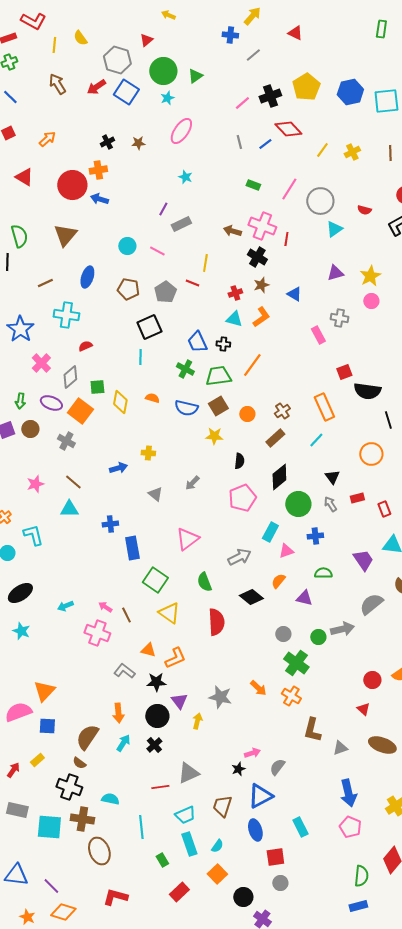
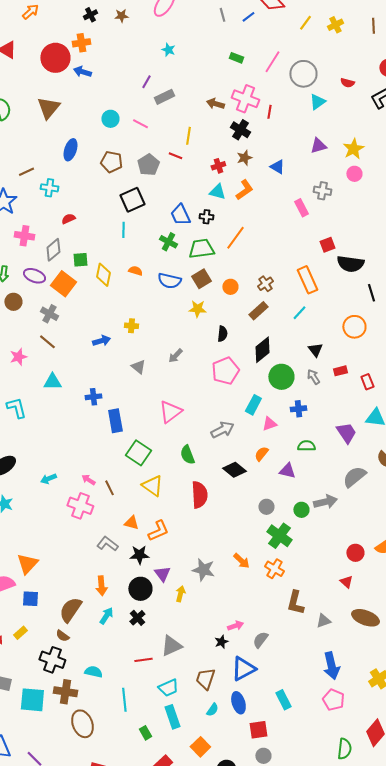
brown line: (45, 283) -> (26, 172), moved
cyan cross: (66, 315) -> (49, 188), size x0.7
pink cross: (41, 363) -> (24, 236), turned -36
brown line: (73, 482) -> (47, 342), moved
cyan semicircle: (217, 846) -> (212, 710), moved

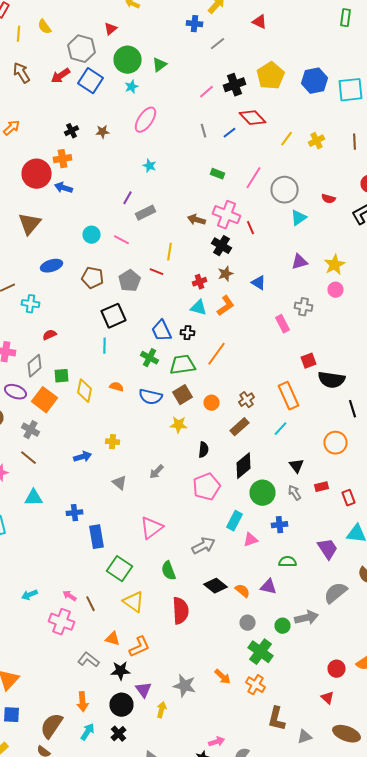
red line: (269, 112) -> (250, 228), turned -32
blue ellipse: (70, 150) -> (52, 266), turned 55
orange semicircle: (261, 454) -> (242, 591), moved, turned 91

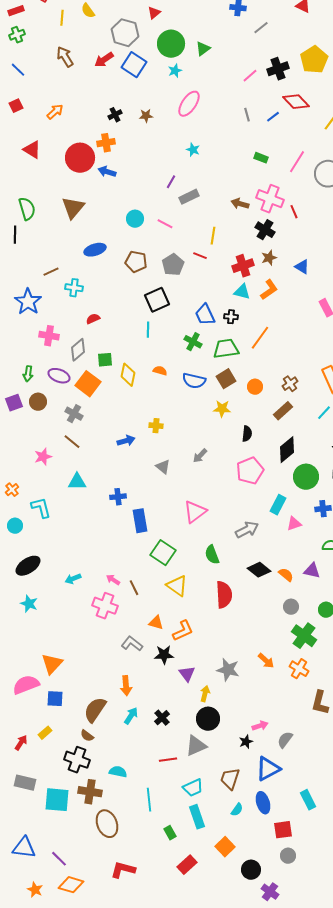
red cross: (200, 282) -> (243, 266), size x1.5
black circle: (122, 705) -> (208, 719), moved

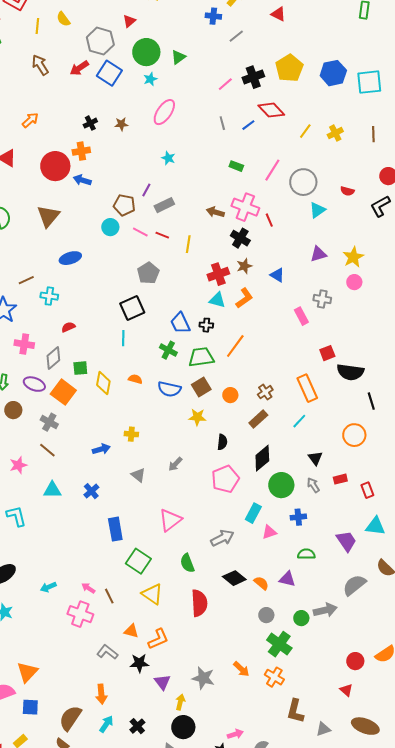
red line: (200, 256) -> (162, 235), moved
brown pentagon: (136, 262) -> (124, 205), moved
blue cross: (118, 497) -> (91, 491), moved, turned -35

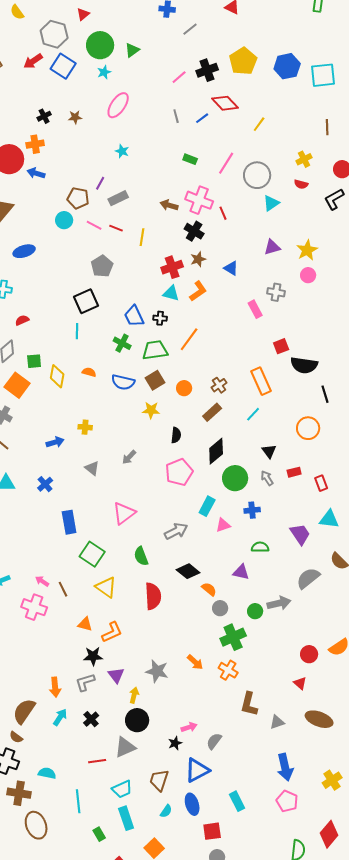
yellow cross: (335, 133) -> (304, 159), moved
orange semicircle: (261, 583) -> (209, 589), moved
green cross: (279, 644) -> (233, 637), turned 30
gray L-shape: (107, 652) -> (85, 682), moved, turned -55

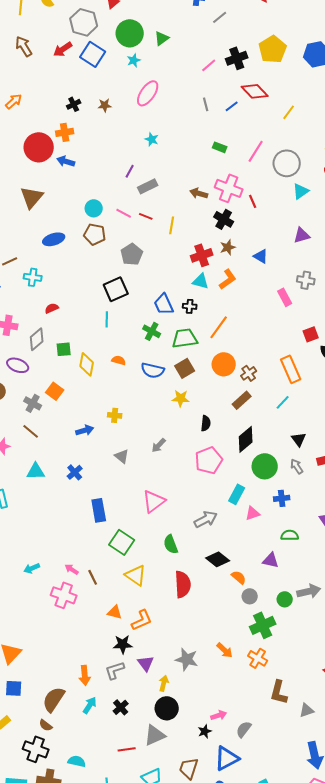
brown pentagon: (78, 198) -> (95, 234), moved
orange square: (17, 385) -> (55, 391), moved, size x0.7
orange circle: (184, 388) -> (224, 364), moved, size x1.5

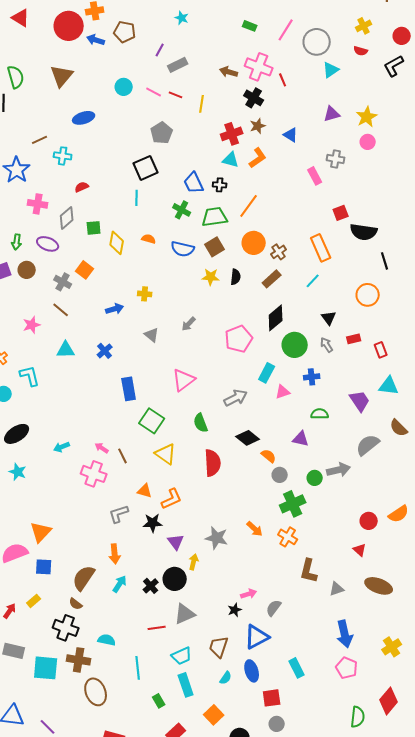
brown pentagon: (95, 234) -> (125, 32), moved
black semicircle: (206, 423) -> (236, 277), moved
gray L-shape: (115, 670) -> (119, 514), moved
black circle: (167, 708) -> (175, 579), moved

